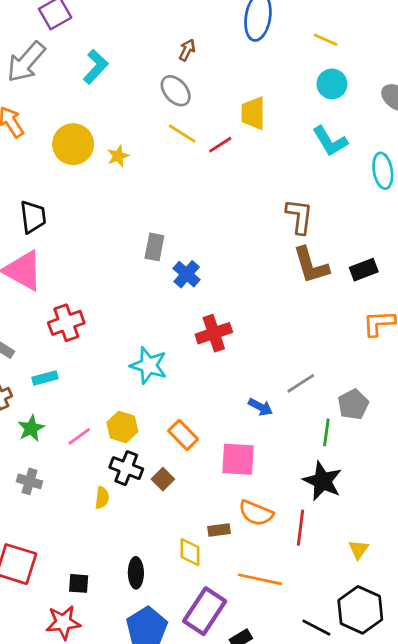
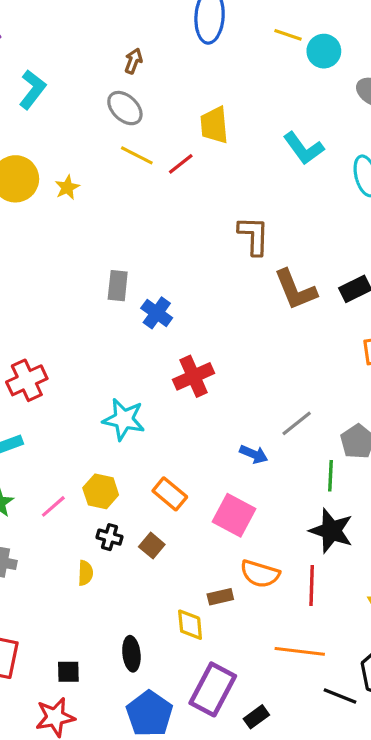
cyan circle: (332, 84) -> (324, 51), moved
brown L-shape: (299, 216) -> (254, 236), moved
pink square: (238, 459) -> (234, 515), turned 30
black cross: (126, 468) -> (110, 537), size x0.7
orange line: (260, 579) -> (300, 651), moved

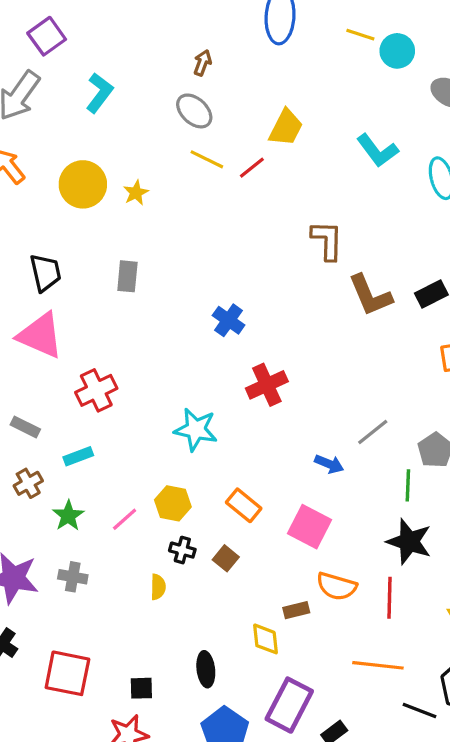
yellow trapezoid: (214, 125) -> (286, 128), turned -147
gray rectangle: (118, 286) -> (127, 276), moved

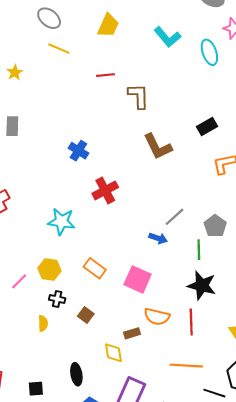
red line: (252, 168) -> (106, 75), moved, turned 36
brown L-shape: (370, 295) -> (158, 147), moved
blue arrow: (329, 464) -> (158, 238), moved
brown square: (226, 558) -> (86, 315), moved

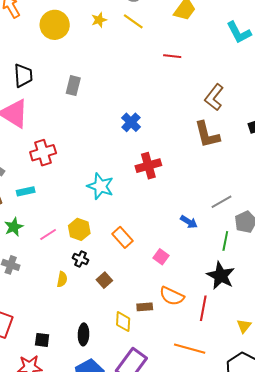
yellow star: (15, 72) -> (99, 20), moved
brown L-shape: (139, 96) -> (214, 97), moved, turned -152
gray line: (175, 217) -> (221, 202), moved
pink square: (138, 279) -> (161, 257), size x0.6

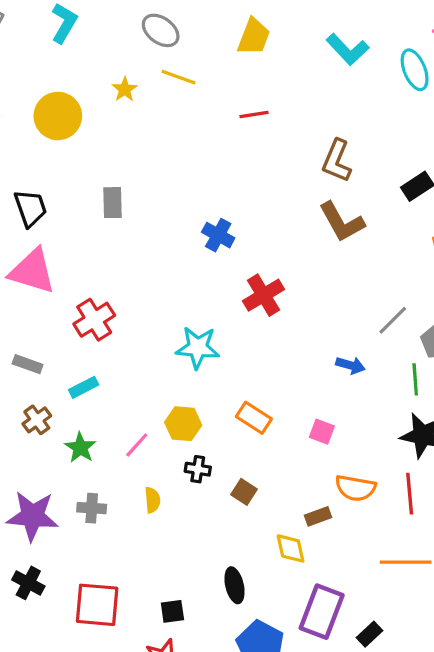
yellow semicircle: (62, 279) -> (152, 500), moved

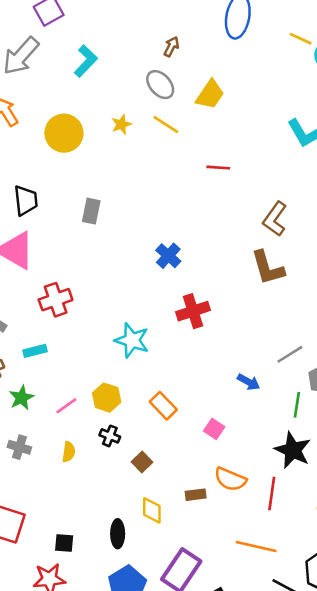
yellow trapezoid: (254, 37) -> (210, 95), moved
yellow diamond: (291, 548) -> (152, 510), moved

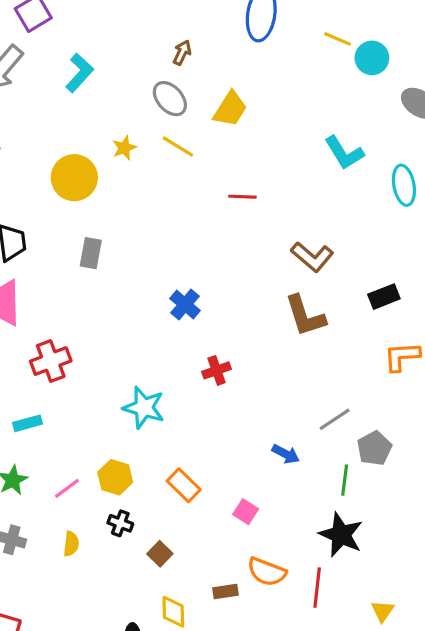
yellow circle: (64, 133) -> (74, 178), moved
brown L-shape: (275, 219) -> (312, 257), turned -84
red cross: (193, 311) -> (217, 370), size x0.7

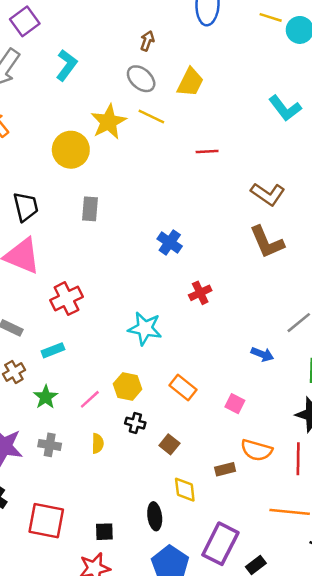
yellow star: (124, 148) -> (109, 122), size x1.8

